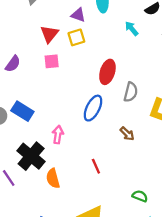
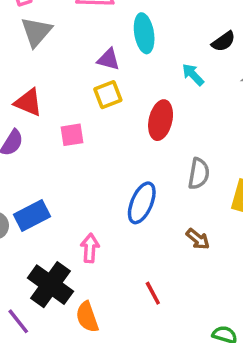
red triangle: (49, 34) -> (28, 102), moved, turned -42
red ellipse: (107, 72) -> (161, 120), moved
blue rectangle: (22, 111) -> (32, 215), turned -55

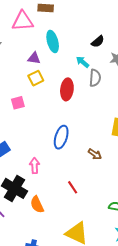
gray semicircle: (199, 174) -> (95, 78), moved

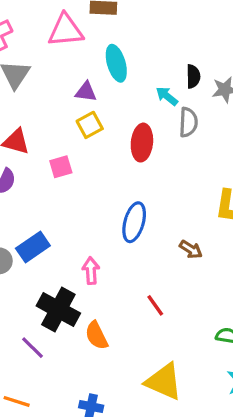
black semicircle: (98, 41) -> (193, 76), moved, turned -48

